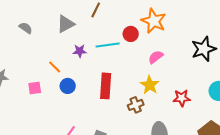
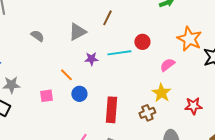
orange star: (154, 21) -> (189, 39), moved
red rectangle: (106, 86) -> (111, 110), moved

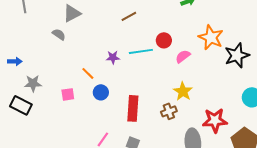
brown line: (107, 18) -> (129, 16), turned 35
gray triangle: (77, 32) -> (72, 13), moved
pink semicircle: (167, 65) -> (183, 56), moved
red star: (193, 106) -> (215, 120), moved, size x1.4

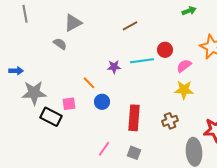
gray star: (33, 83) -> (34, 93), size x1.4
yellow star: (183, 91) -> (184, 90), moved, turned -30
black rectangle: (21, 105) -> (51, 117), moved

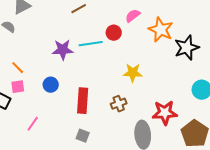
pink semicircle: (184, 66) -> (133, 16), moved
purple star: (114, 67) -> (63, 50), size x1.5
orange line: (89, 83) -> (18, 68), moved
pink line: (104, 149) -> (33, 124), moved

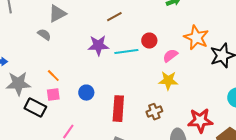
pink semicircle: (133, 16) -> (170, 56), moved
purple star: (63, 50) -> (98, 46), moved

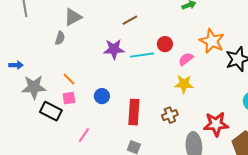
gray semicircle: (44, 35) -> (60, 38), turned 72

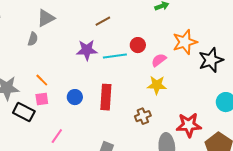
orange star: (212, 41) -> (185, 42), turned 30
red rectangle: (134, 112) -> (106, 97), moved

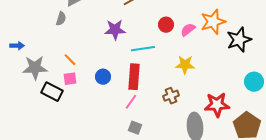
cyan line: (115, 56) -> (143, 49), moved
pink semicircle: (159, 60) -> (188, 30), moved
pink line: (57, 136) -> (131, 102), moved

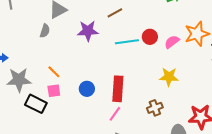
purple star: (115, 30) -> (88, 31), moved
cyan line: (143, 49) -> (127, 42), moved

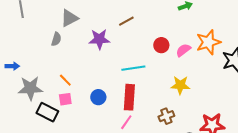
cyan line: (127, 42) -> (133, 68), moved

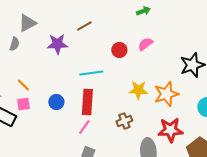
orange star: (208, 42) -> (166, 94), moved
pink semicircle: (183, 50) -> (145, 44), moved

